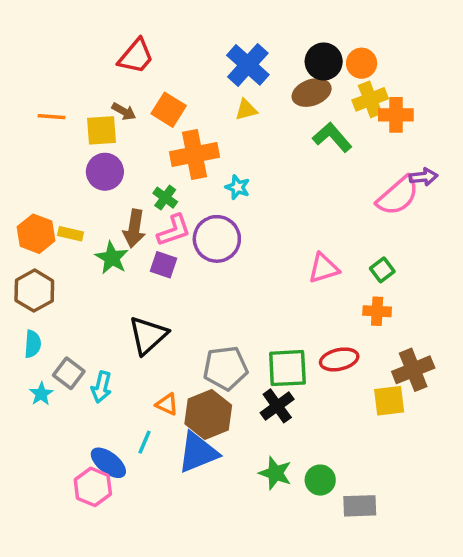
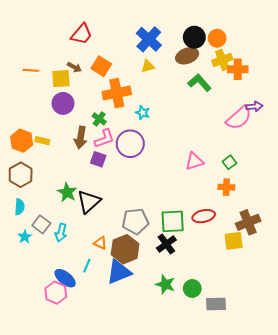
green star: (112, 258) -> (67, 192), moved

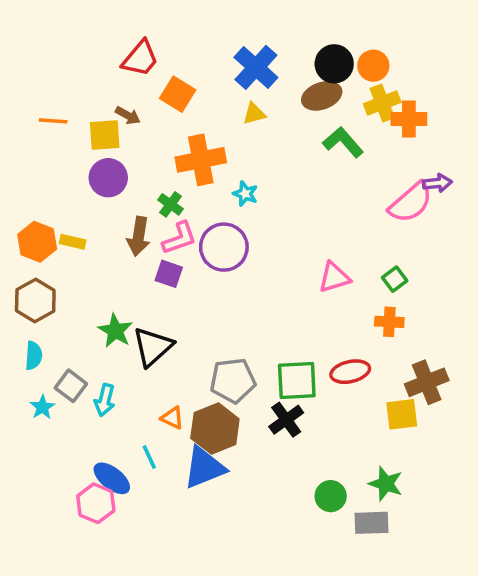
orange square: (101, 66) -> (178, 94), moved
cyan line: (87, 266) -> (149, 457), turned -48
green star: (165, 284) -> (386, 484), moved

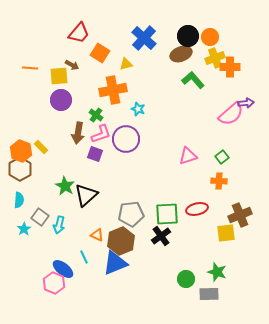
yellow triangle: (254, 114) -> (126, 64), moved
orange hexagon: (37, 242) -> (21, 151), moved
yellow rectangle: (73, 242) -> (41, 147), moved, turned 32

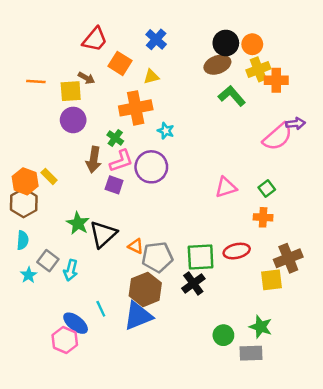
blue cross: (144, 38) -> (156, 39), moved, size x0.7
orange triangle: (97, 235) -> (136, 246), moved

